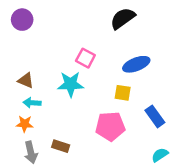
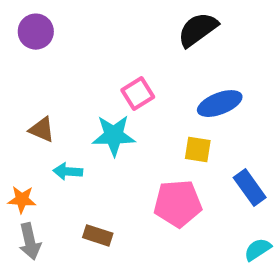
pink square: (85, 58) -> (138, 94), turned 30
cyan arrow: (32, 103) -> (68, 171), moved
orange star: (25, 124) -> (22, 199), moved
gray arrow: (31, 152) -> (30, 241), moved

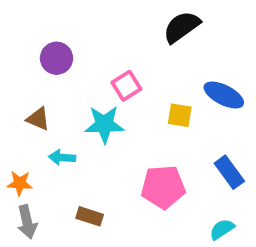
purple circle: (36, 32) -> (57, 58), moved
blue ellipse: (220, 104) -> (224, 95), moved, turned 48
yellow square: (198, 149) -> (180, 115), moved
cyan semicircle: (258, 249) -> (222, 229), moved

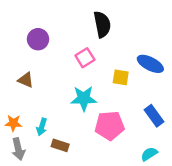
black semicircle: (182, 27) -> (102, 24), moved, turned 115
cyan star: (104, 124) -> (84, 98), moved
cyan arrow: (62, 158) -> (42, 127), moved, turned -77

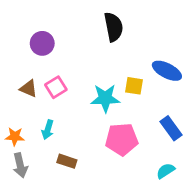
pink square: (85, 58) -> (56, 87), moved
cyan star: (84, 98) -> (105, 98), moved
cyan arrow: (42, 127) -> (48, 130), moved

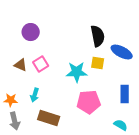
black semicircle: (113, 27) -> (98, 36), moved
blue rectangle: (171, 128) -> (125, 94), turned 36
brown rectangle: (67, 161) -> (49, 118), size x1.5
cyan semicircle: (166, 171) -> (121, 125), turned 64

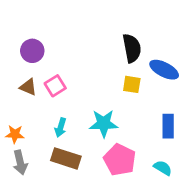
purple circle: (31, 32) -> (32, 51), moved
cyan star: (77, 72) -> (104, 123), moved
cyan arrow: (35, 95) -> (61, 127), moved
pink pentagon: (89, 102) -> (120, 160), moved, turned 30

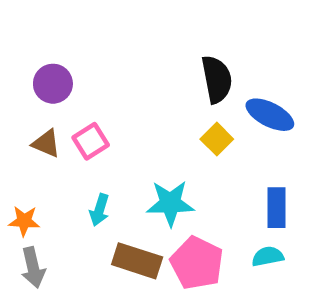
yellow square: (132, 84) -> (217, 139), turned 36
brown rectangle: (66, 158) -> (137, 261), moved
cyan semicircle: (163, 168) -> (268, 256), moved, turned -42

